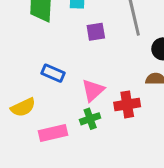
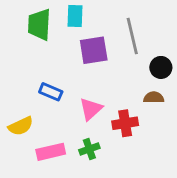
purple square: (96, 32) -> (94, 50), size x1.5
green cross: (90, 119) -> (89, 149), moved

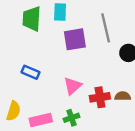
blue rectangle: (51, 92) -> (31, 72), moved
brown semicircle: (154, 97) -> (123, 96), moved
yellow semicircle: (21, 126) -> (13, 111), moved, turned -48

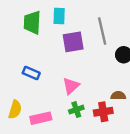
red cross: (100, 97) -> (103, 112), moved
green cross: (71, 118) -> (76, 110), moved

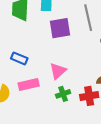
pink rectangle: (41, 118) -> (29, 84), moved

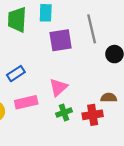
blue rectangle: (19, 58) -> (16, 74), turned -56

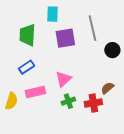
green trapezoid: (17, 20) -> (27, 35), moved
brown semicircle: (109, 98) -> (107, 88), turned -40

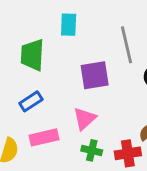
purple square: (65, 38) -> (95, 75), moved
green cross: (68, 101) -> (92, 150), turned 32

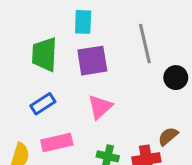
purple square: (95, 75) -> (92, 61), moved
pink triangle: (84, 119) -> (100, 107), moved

